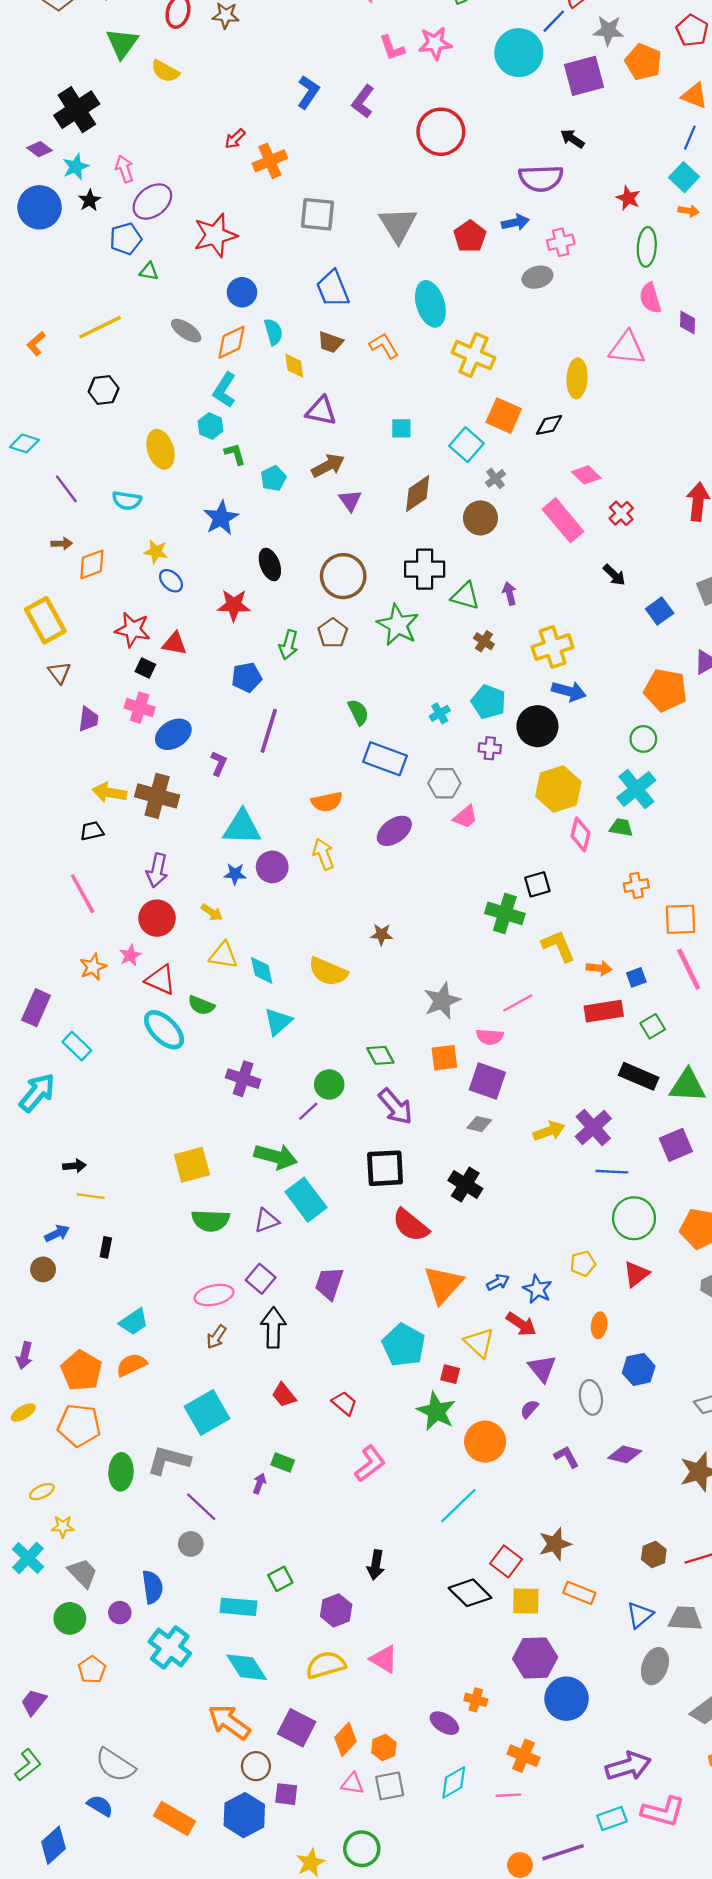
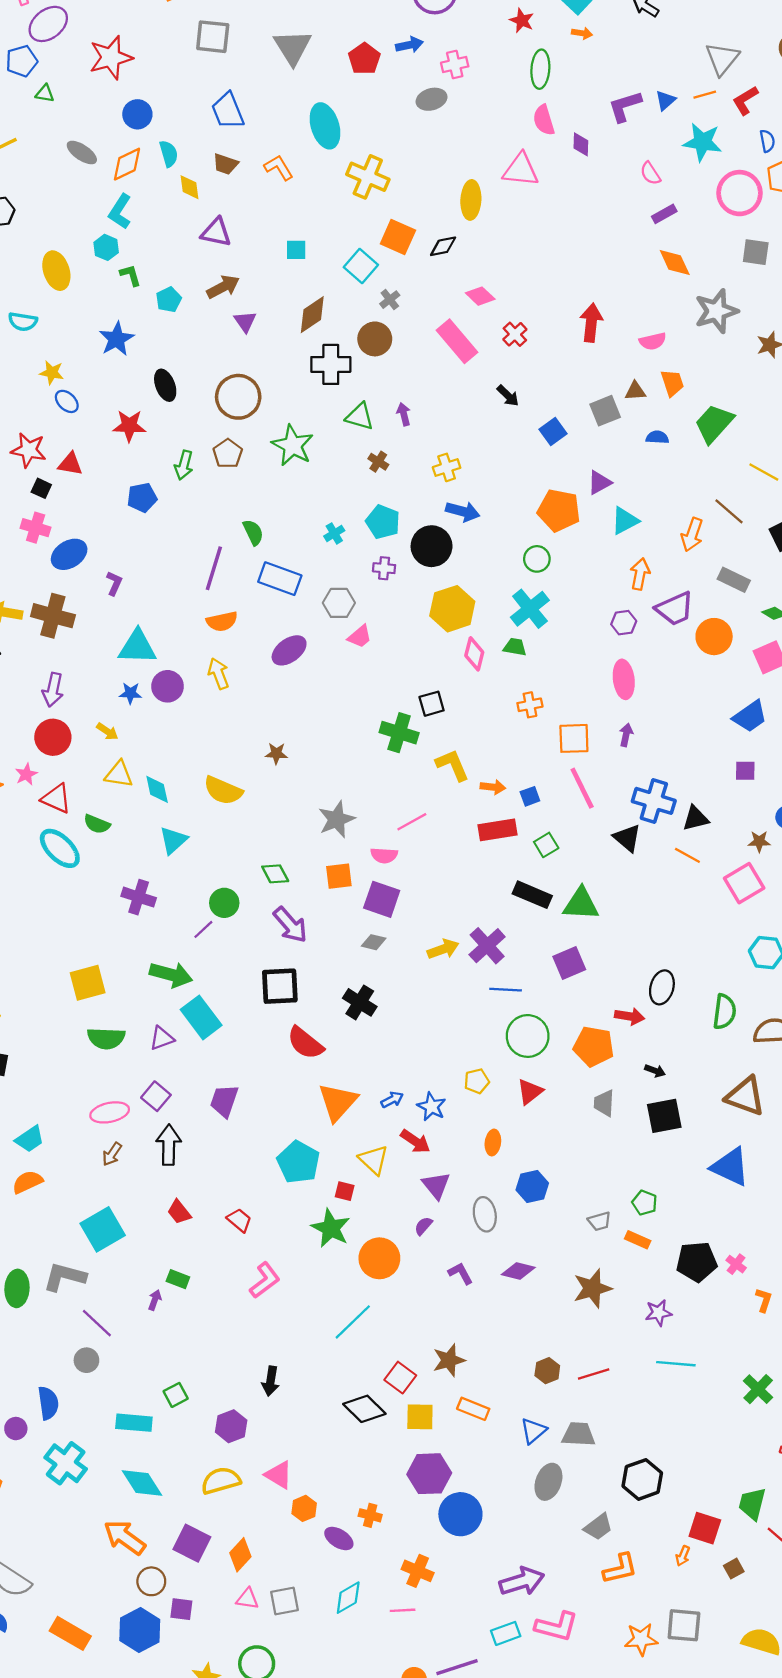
black cross: (425, 569) -> (331, 364), moved
yellow cross: (553, 647) -> (447, 467), size x0.7
purple line: (269, 731) -> (214, 568), moved
orange hexagon: (384, 1748) -> (304, 1508), moved

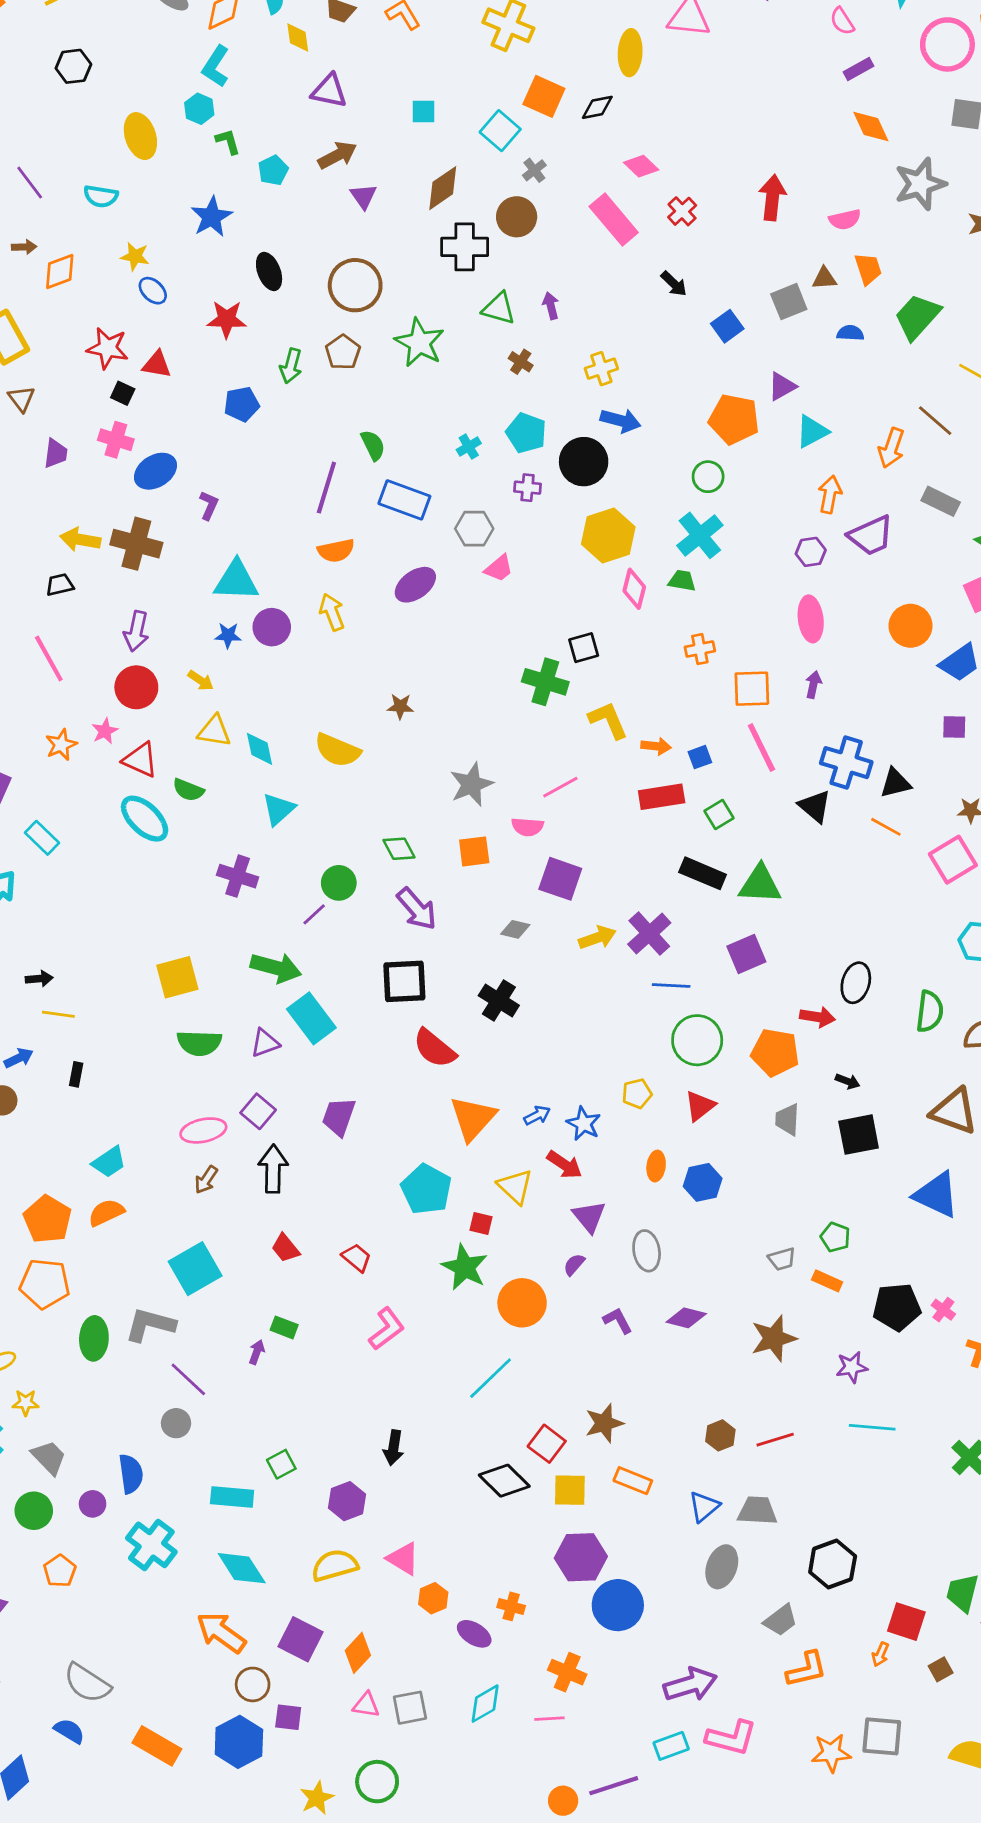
orange circle: (714, 637) -> (911, 626), moved
purple square: (382, 899) -> (560, 879), moved
blue hexagon: (532, 1187) -> (703, 1182), moved

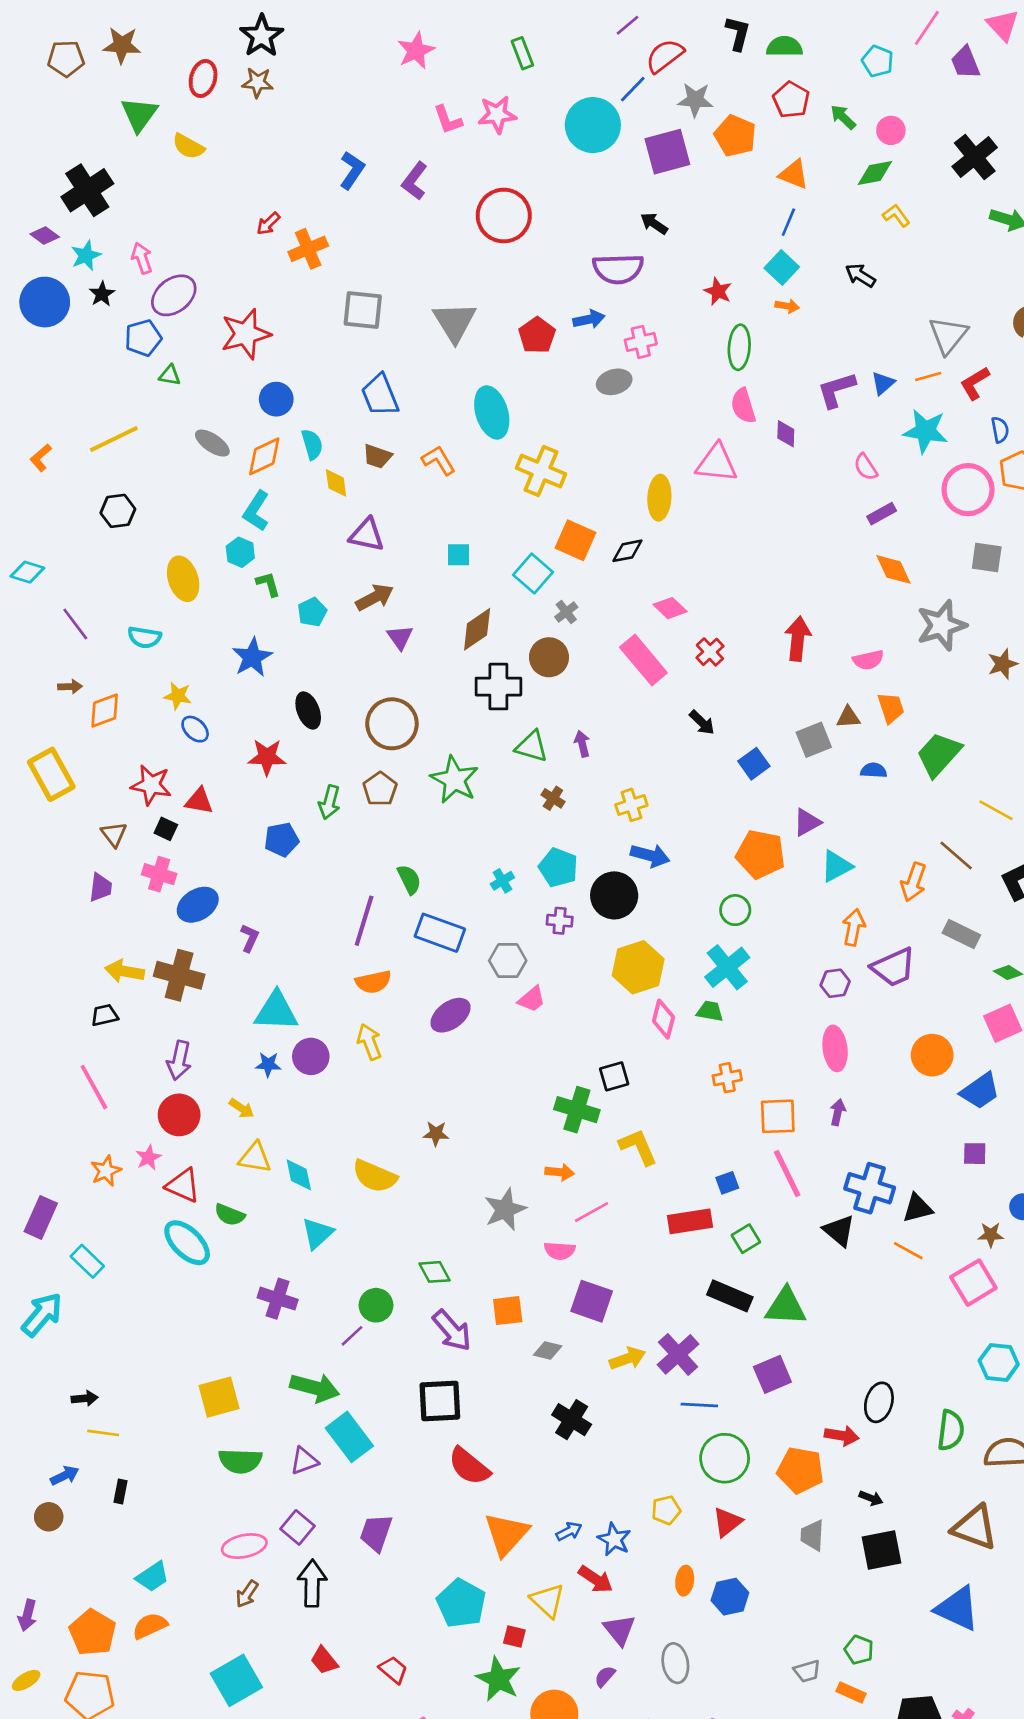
brown triangle: (21, 399) -> (114, 834), moved
orange arrow: (656, 746) -> (560, 1172), moved
orange square: (474, 851) -> (508, 1311), moved
black cross: (499, 1001) -> (572, 1420), moved

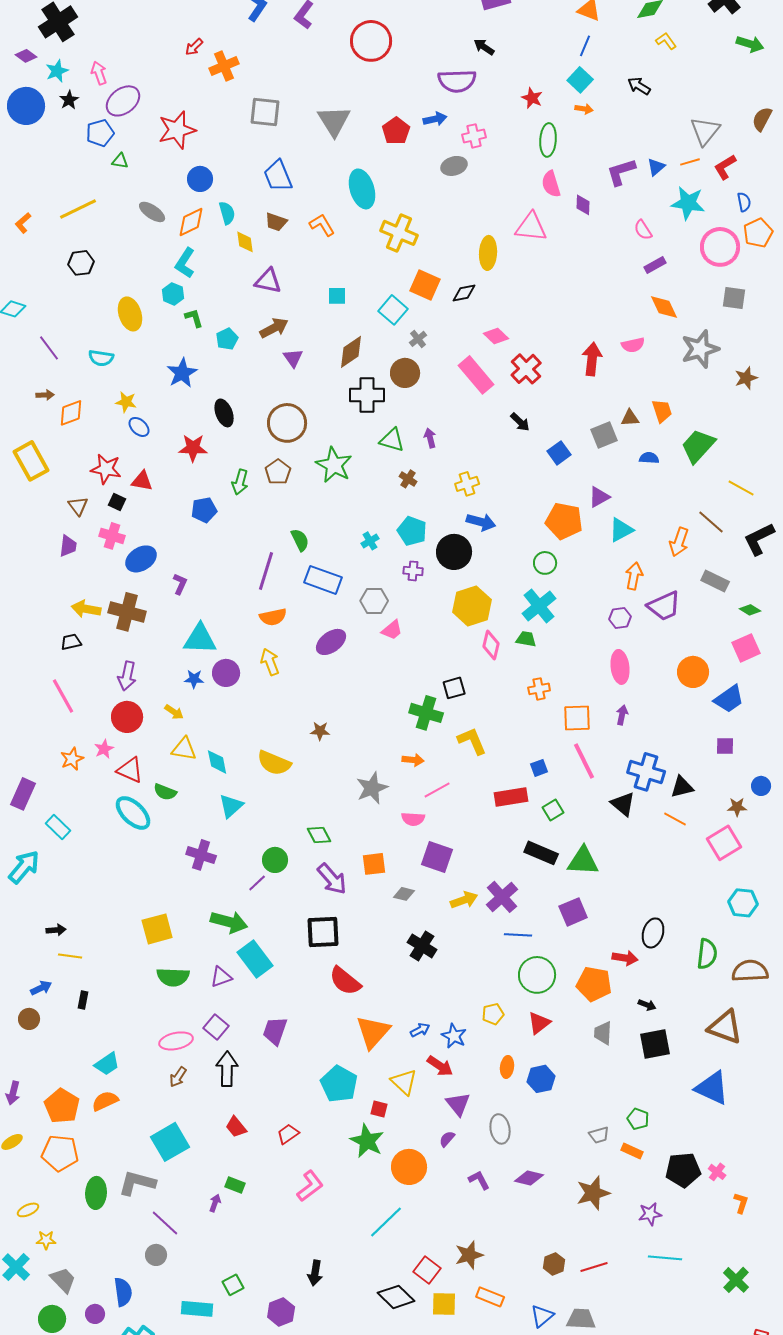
red cross: (710, 652) -> (526, 369), size x1.4
pink semicircle: (868, 660) -> (633, 345), moved
red trapezoid: (393, 1670) -> (288, 1134), turned -75

